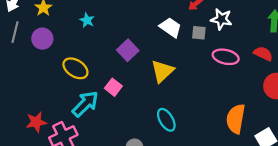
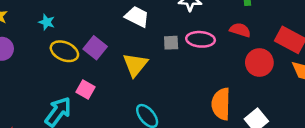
gray square: (199, 33) -> (171, 43), moved
yellow ellipse: (75, 68) -> (64, 51), moved

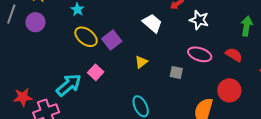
gray square: (171, 43) -> (176, 73), moved
red circle: (259, 63) -> (229, 90), moved
yellow triangle: (135, 65) -> (141, 62), size x0.6

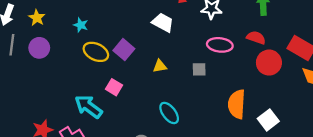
yellow triangle: (141, 62) -> (160, 66), turned 40
cyan arrow: (69, 85) -> (88, 107), turned -92
red circle: (229, 90) -> (269, 63), moved

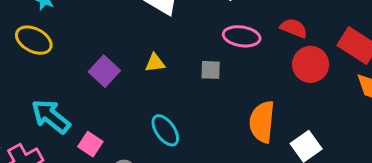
purple square: (124, 50) -> (104, 71), moved
yellow ellipse: (96, 52) -> (34, 40), moved
pink square: (114, 87) -> (90, 144), moved

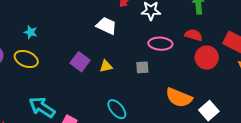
purple square: (104, 71) -> (80, 62), moved
orange semicircle: (262, 122) -> (179, 98), turned -68

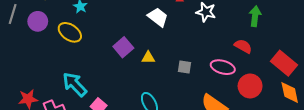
pink ellipse: (160, 44) -> (223, 67), moved
red circle: (207, 57) -> (250, 86), moved

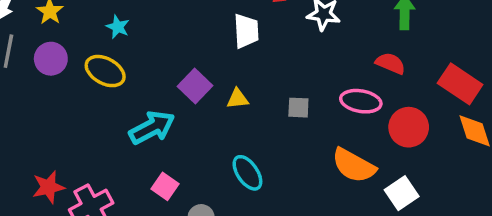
white trapezoid: (158, 17) -> (246, 31), turned 55
cyan arrow: (75, 84) -> (152, 128), moved, turned 112

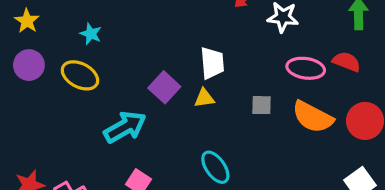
white trapezoid: (246, 31) -> (212, 63), moved
pink ellipse: (361, 101) -> (306, 68), moved
orange semicircle: (354, 166) -> (313, 117), moved

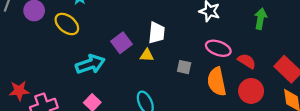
red semicircle: (347, 62) -> (247, 61), moved
orange semicircle: (313, 117) -> (217, 82), turned 40

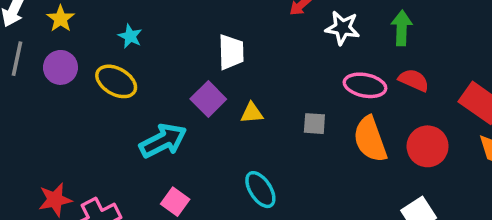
green arrow: (261, 19) -> (402, 28), moved
white trapezoid: (157, 33) -> (231, 52), moved
red semicircle: (247, 61) -> (414, 80), moved

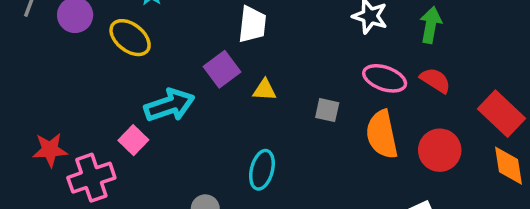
cyan ellipse: (260, 190) -> (262, 170), turned 39
pink square: (175, 202) -> (133, 140), moved

